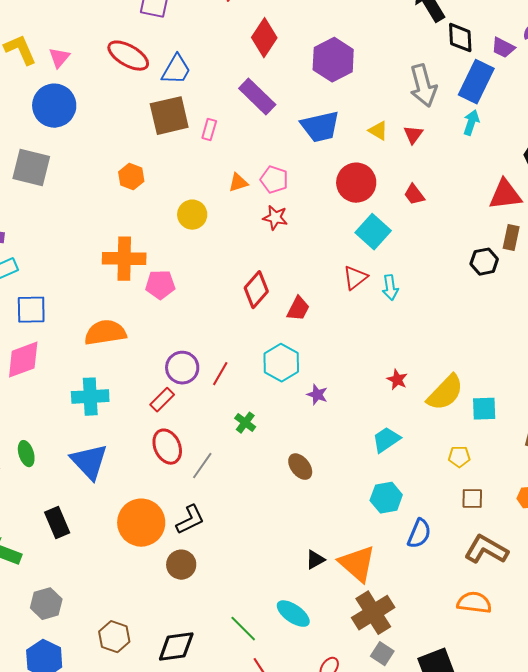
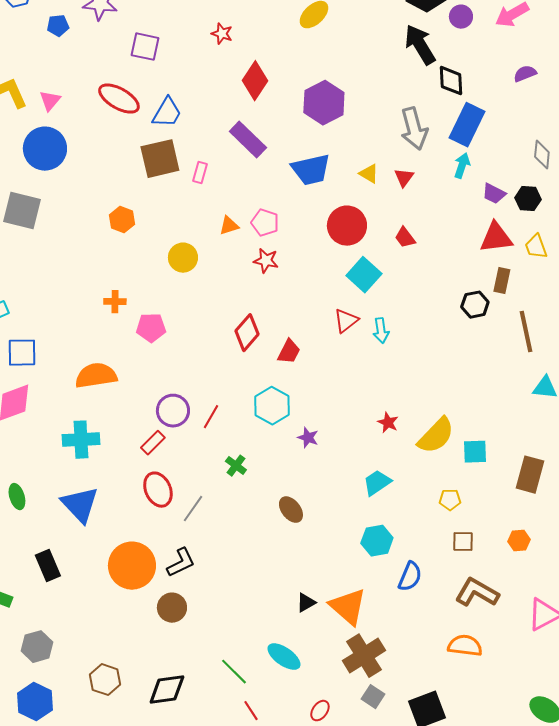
purple trapezoid: (503, 48) -> (494, 194), moved
orange cross: (124, 259) -> (115, 302), size x0.5

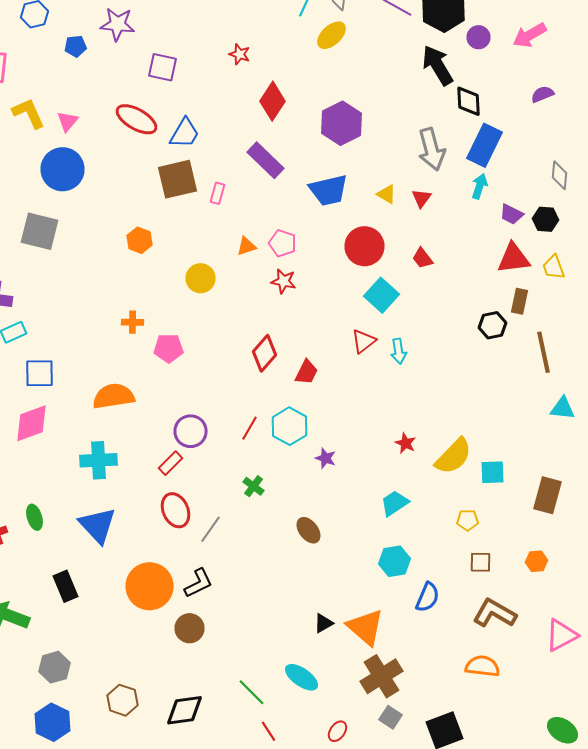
red line: (211, 417) -> (250, 428), moved

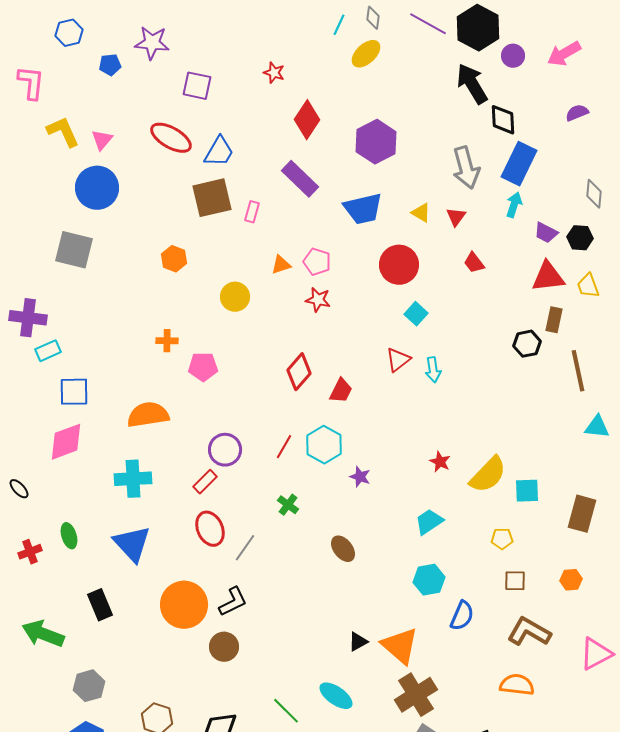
red trapezoid: (422, 258) -> (474, 263), moved
cyan square: (382, 295) -> (416, 314), size x0.7

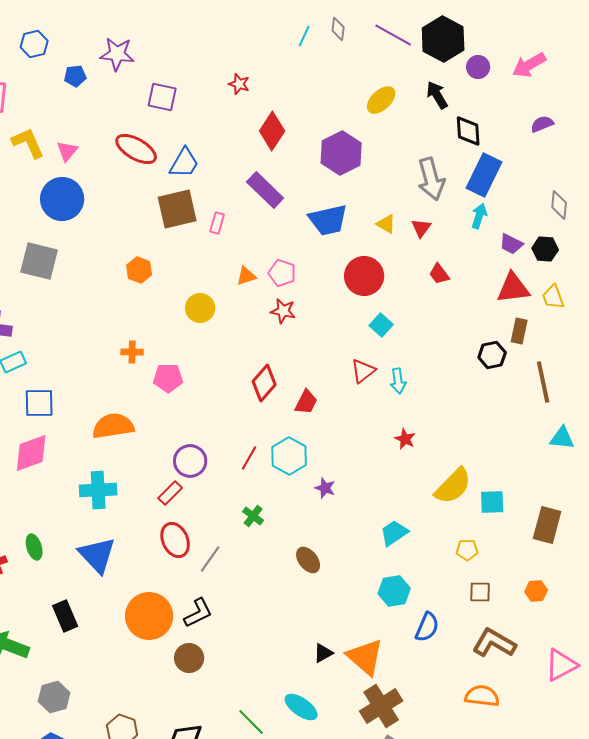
yellow ellipse: (366, 54) -> (381, 100), moved
black arrow: (472, 84) -> (437, 95), size x0.7
red star: (440, 462) -> (405, 439), moved

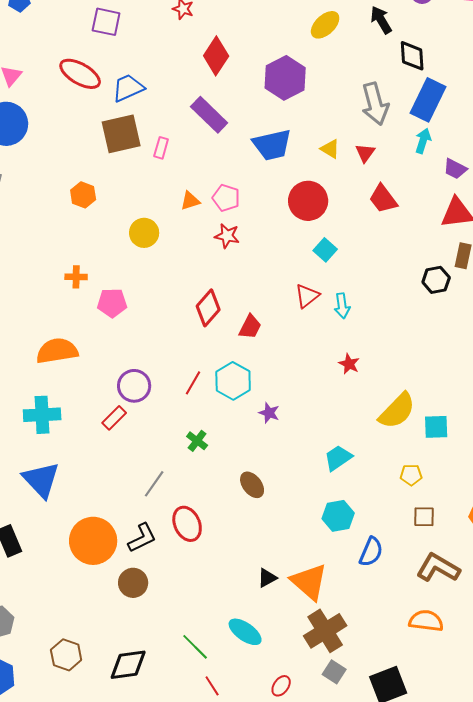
blue trapezoid: (184, 163) -> (128, 88), turned -144
red trapezoid: (439, 274) -> (383, 199), size x1.4
red ellipse: (175, 540) -> (187, 524), moved

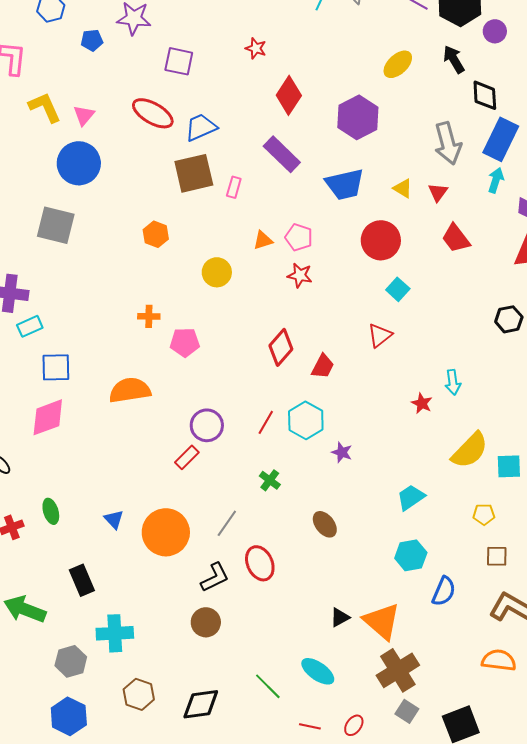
cyan arrow: (342, 306) -> (453, 382), moved
cyan cross: (42, 415) -> (115, 633), moved
blue triangle: (41, 480) -> (114, 519), size x0.5
orange circle: (93, 541) -> (166, 532), moved
red line: (212, 686) -> (310, 726), moved, turned -45

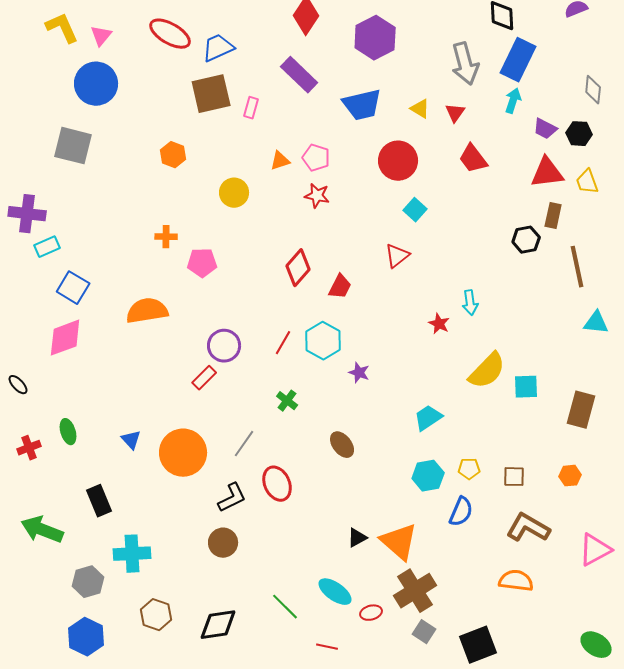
blue square: (56, 367) -> (73, 288), turned 32
yellow pentagon: (484, 514) -> (469, 469), moved
red ellipse: (354, 725) -> (371, 613), moved, turned 40

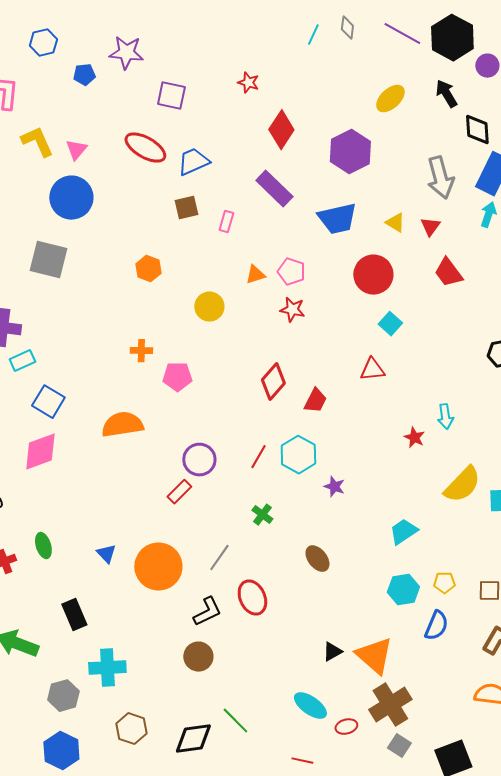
brown square: (211, 94) -> (186, 208), size x0.6
red triangle: (397, 256) -> (372, 370), turned 32
green line: (285, 607) -> (235, 721), moved

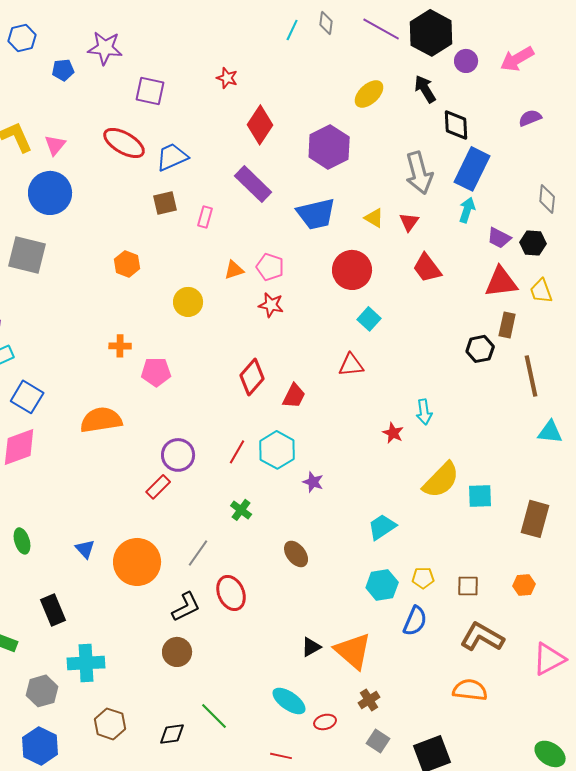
brown cross: (390, 705) -> (369, 700), size x0.5
black diamond: (193, 739) -> (172, 734), size x0.7

